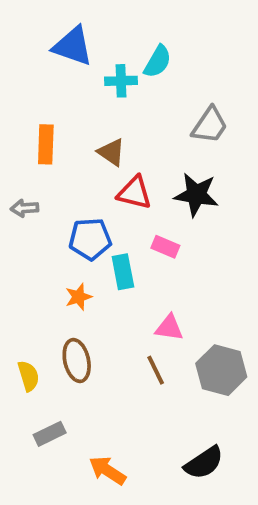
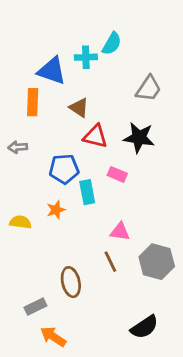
blue triangle: (73, 46) -> (52, 71), moved
brown ellipse: (77, 361) -> (71, 282), moved
yellow semicircle: (28, 376) -> (20, 222), moved, turned -65
orange arrow: (107, 470) -> (53, 337), moved

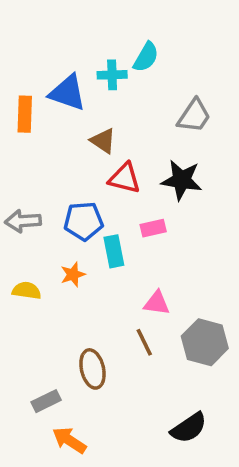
orange rectangle: (33, 102) -> (25, 114), moved
gray arrow: (18, 147) -> (23, 221), moved, size x1.4
pink rectangle: (117, 174) -> (153, 228), turned -36

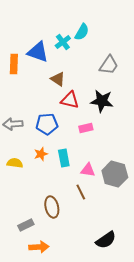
cyan cross: (112, 75) -> (63, 42), turned -35
cyan rectangle: (114, 251) -> (64, 158), moved
gray hexagon: (205, 342) -> (115, 174), moved
orange arrow: (69, 440) -> (39, 247), turned 144

